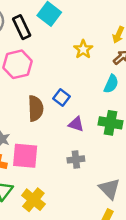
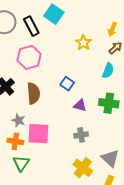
brown semicircle: (36, 108) -> (33, 93), moved
yellow cross: (33, 200) -> (83, 168), moved

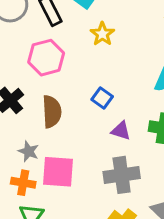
yellow star: (83, 43) -> (102, 34), moved
gray cross: (81, 135) -> (122, 175), size x1.6

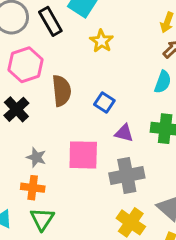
pink hexagon: (46, 58) -> (25, 65), moved
brown semicircle: (52, 112) -> (62, 91), moved
pink square: (58, 172) -> (83, 155), moved

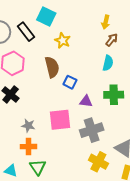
brown semicircle: (62, 91) -> (52, 67), moved

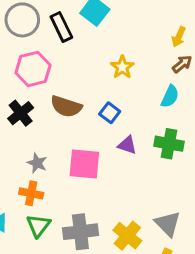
yellow star: (63, 41) -> (122, 67), moved
brown semicircle: (52, 67) -> (66, 106), moved, turned 110
gray cross: (92, 130) -> (80, 232), moved

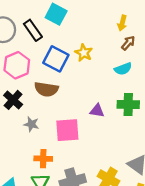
cyan semicircle: (170, 96) -> (123, 69), turned 54
blue square: (110, 113) -> (56, 59), moved, size x1.6
gray star: (37, 163) -> (31, 124), moved
orange cross: (31, 193) -> (43, 159), moved

